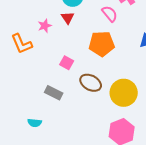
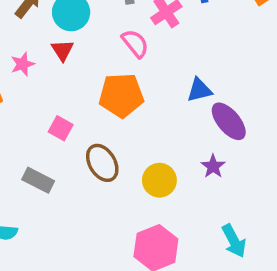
brown ellipse: (91, 83) -> (102, 163), turned 30
yellow circle: (124, 93) -> (159, 180), size x0.7

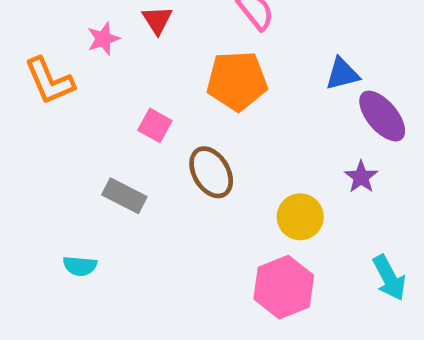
yellow circle: (159, 180) -> (300, 217), moved

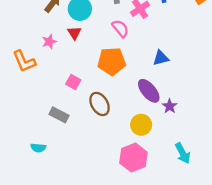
purple ellipse: (382, 116) -> (149, 91), moved

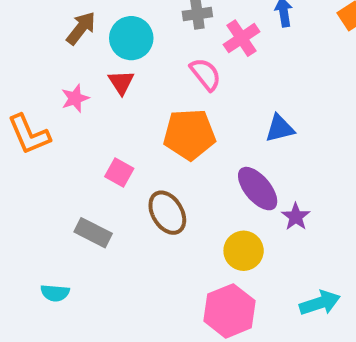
cyan arrow: (183, 153) -> (320, 303), turned -80

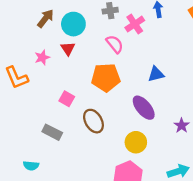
purple star: (296, 217) -> (182, 126), moved

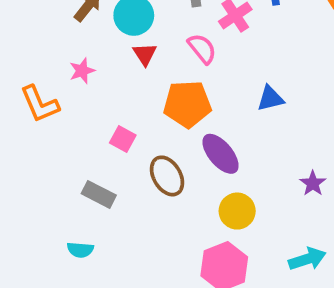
red triangle: (68, 49) -> (145, 54), moved
purple ellipse: (144, 108) -> (221, 154), moved
cyan semicircle: (31, 166) -> (80, 250), moved

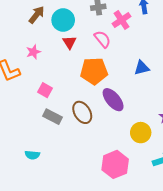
pink square: (123, 139) -> (45, 90), moved
gray rectangle: (99, 194) -> (53, 117), moved
yellow circle: (237, 211) -> (141, 133), moved

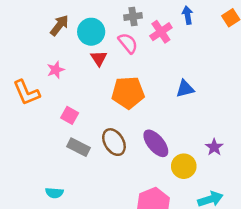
pink semicircle: (102, 39) -> (128, 43), moved
purple ellipse: (113, 100) -> (156, 143), moved

